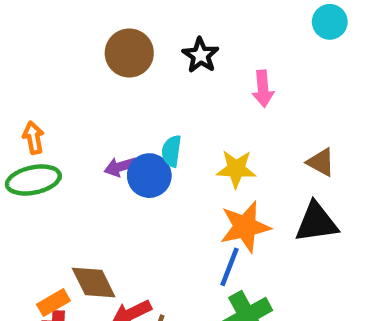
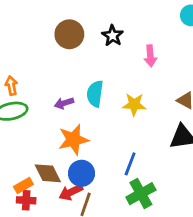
cyan semicircle: (172, 151) -> (95, 94), size x1.4
blue circle: (149, 176) -> (82, 173), moved
orange star: (245, 227) -> (73, 140), moved

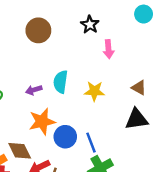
black star: (113, 36) -> (90, 25), moved
blue line: (130, 164) -> (91, 143), turned -42
blue circle: (82, 173) -> (65, 137), moved

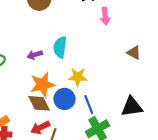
yellow star: (94, 91) -> (78, 77), moved
black triangle: (137, 119) -> (132, 107), moved
brown diamond: (20, 151) -> (39, 103), moved

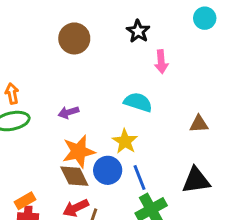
cyan semicircle: (60, 47) -> (138, 102), moved, turned 100
brown triangle: (134, 53) -> (199, 124), moved, turned -32
yellow star: (78, 77) -> (125, 141), turned 30

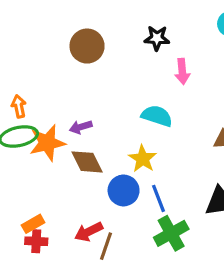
black star: (138, 31) -> (157, 38), turned -30
orange star: (79, 151) -> (47, 143), moved
brown diamond: (74, 176) -> (87, 162), moved

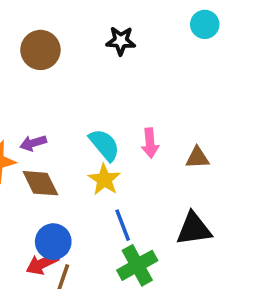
pink arrow: (182, 71) -> (150, 143), moved
cyan semicircle: (157, 116) -> (104, 145), moved, turned 32
blue circle: (124, 190) -> (53, 242), moved

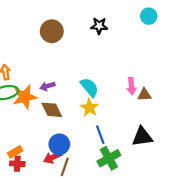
pink arrow: (150, 143) -> (131, 86), moved

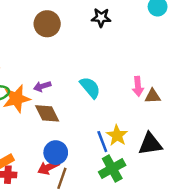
yellow star: (89, 108) -> (117, 135), moved

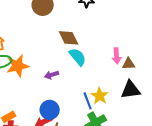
purple arrow: (42, 86) -> (52, 75), moved
brown diamond: (47, 113) -> (69, 38), moved
black triangle: (150, 144) -> (131, 90), moved

